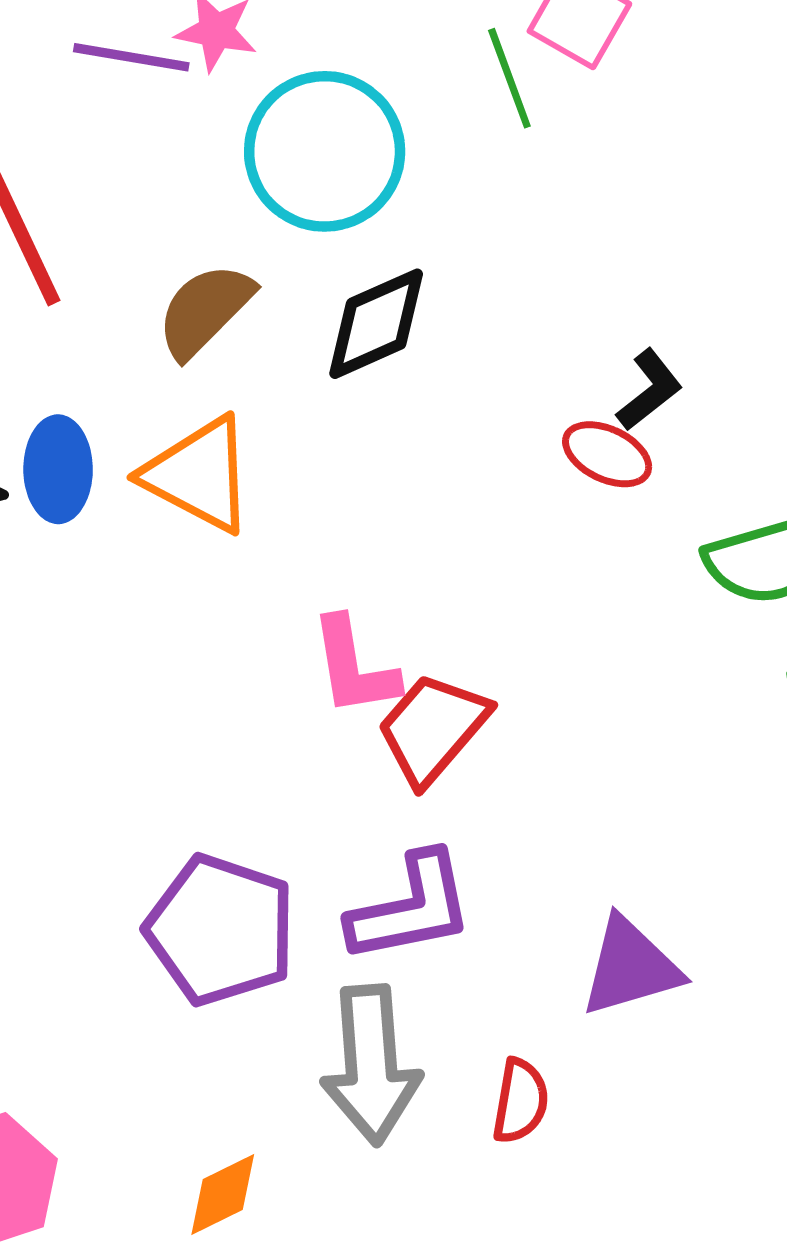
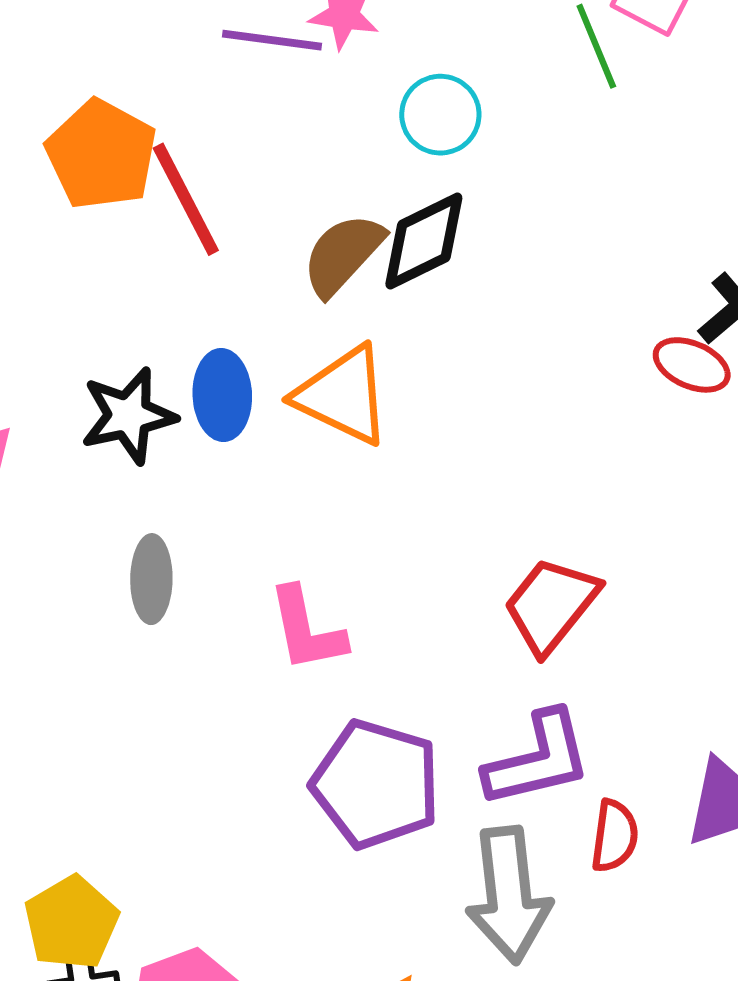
cyan circle: (325, 151) -> (440, 115), size x0.6
black diamond: (376, 324) -> (424, 241), moved
pink L-shape: (354, 667) -> (307, 629), moved
red semicircle: (520, 1101) -> (615, 836), moved

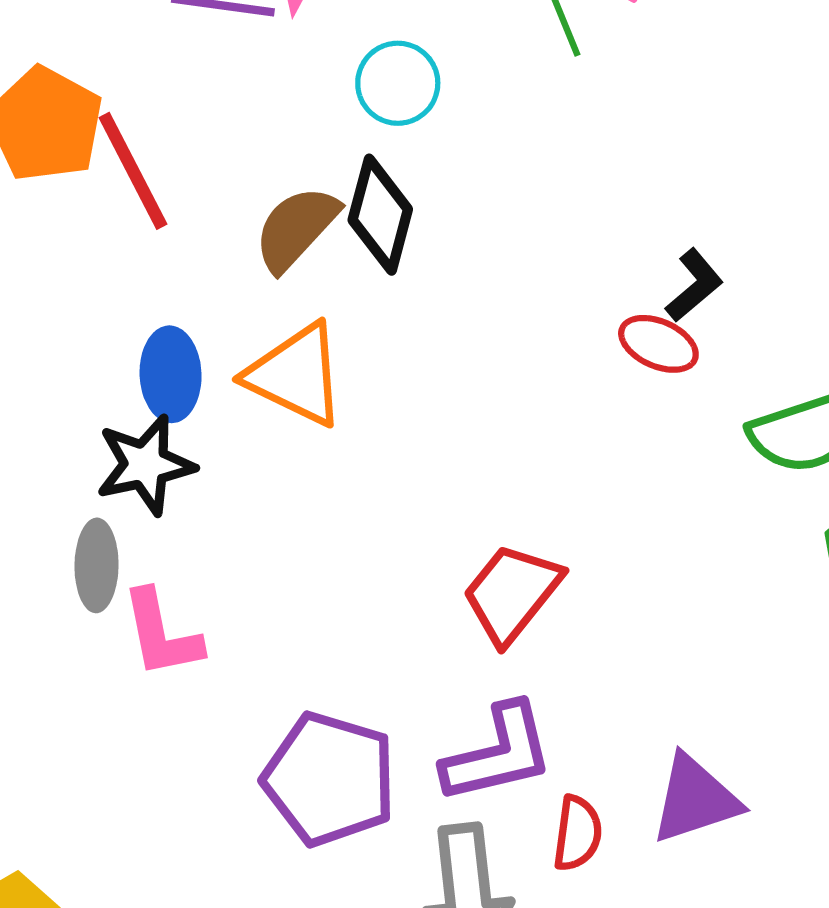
black diamond: (424, 241) -> (380, 215), turned -49
black star: (128, 416) -> (145, 465), moved
pink L-shape: (307, 629) -> (161, 634), moved

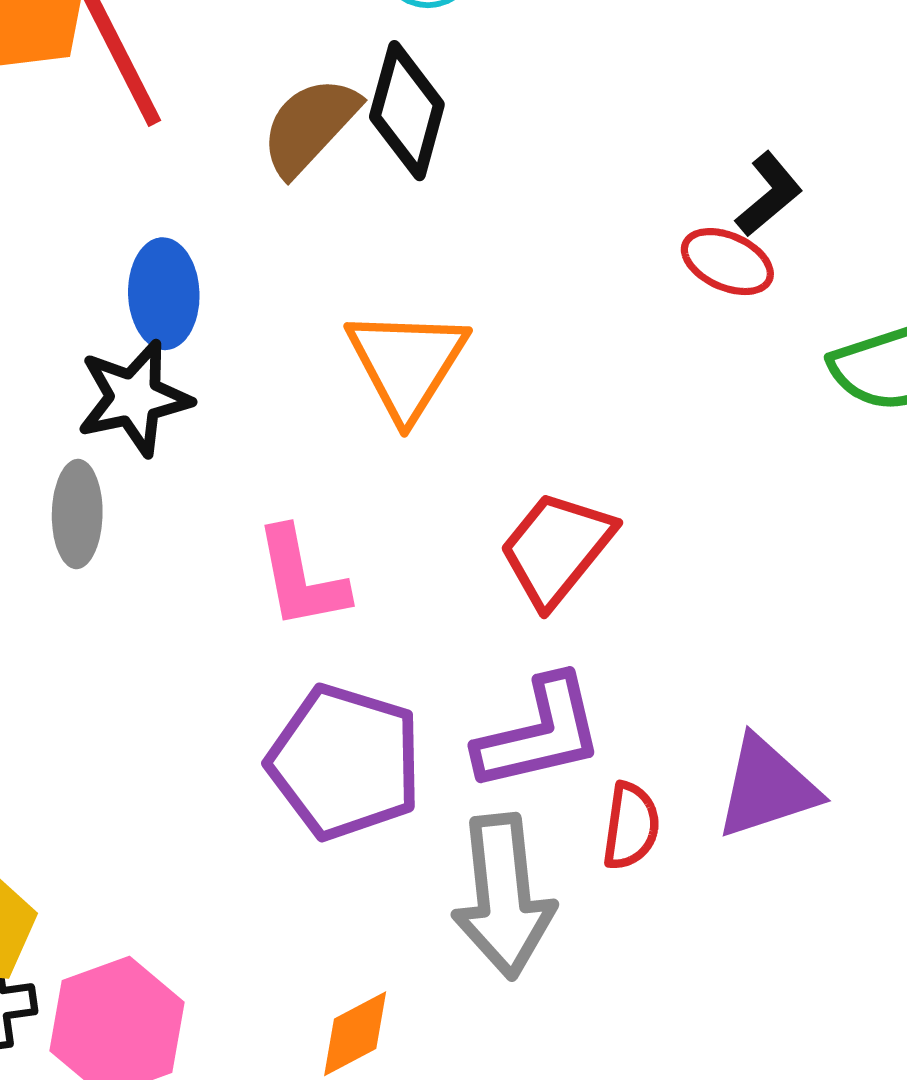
orange triangle: (296, 375) -> (407, 363), moved, turned 36
pink L-shape: (161, 634) -> (301, 578), moved

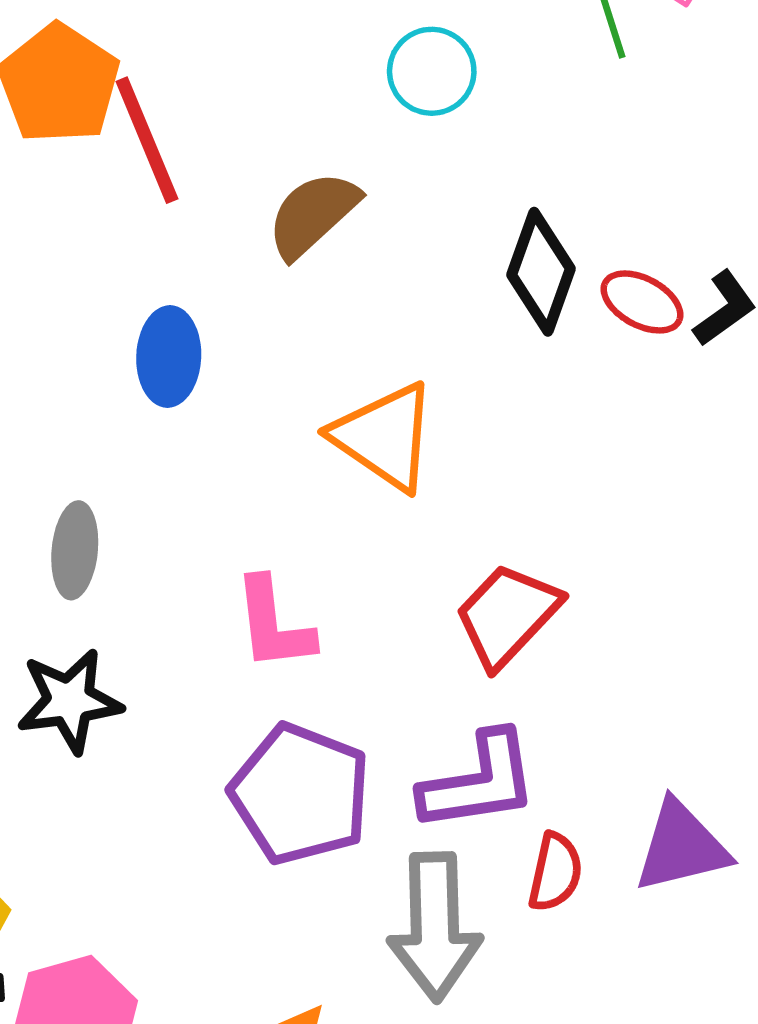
black diamond: (407, 111) -> (541, 272), moved
red ellipse: (727, 262) -> (642, 302), moved
orange triangle: (407, 363) -> (384, 437), turned -32
black star: (134, 398) -> (69, 701), moved

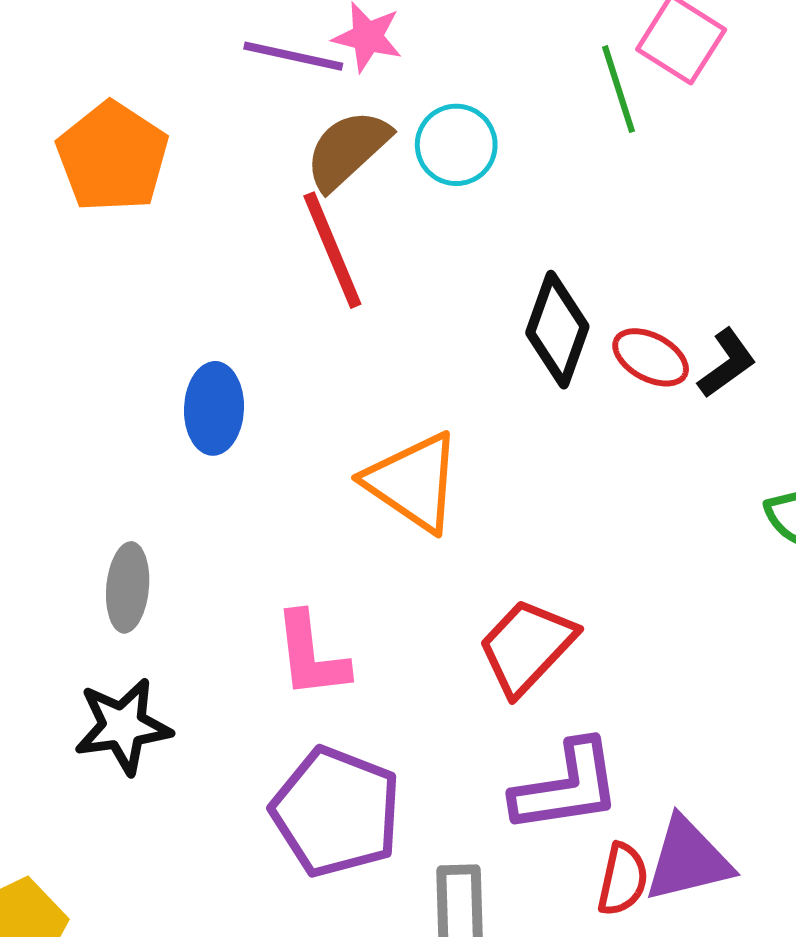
red line: (147, 140) -> (332, 250), moved
brown semicircle: (313, 215) -> (347, 150), moved
purple L-shape: (479, 782) -> (567, 787), moved
red semicircle: (555, 872) -> (623, 879), moved

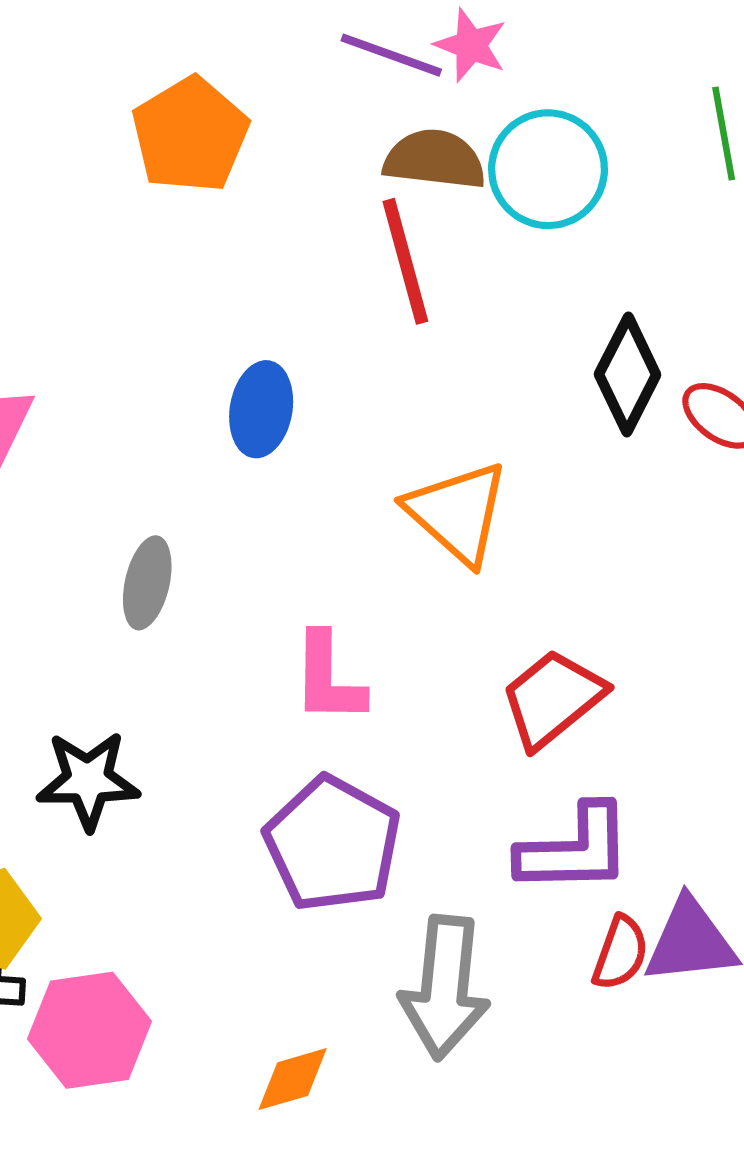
cyan circle: (456, 145) -> (548, 169), size x1.4
brown semicircle: (347, 150) -> (435, 159), turned 42
black star: (123, 726) -> (88, 780), moved

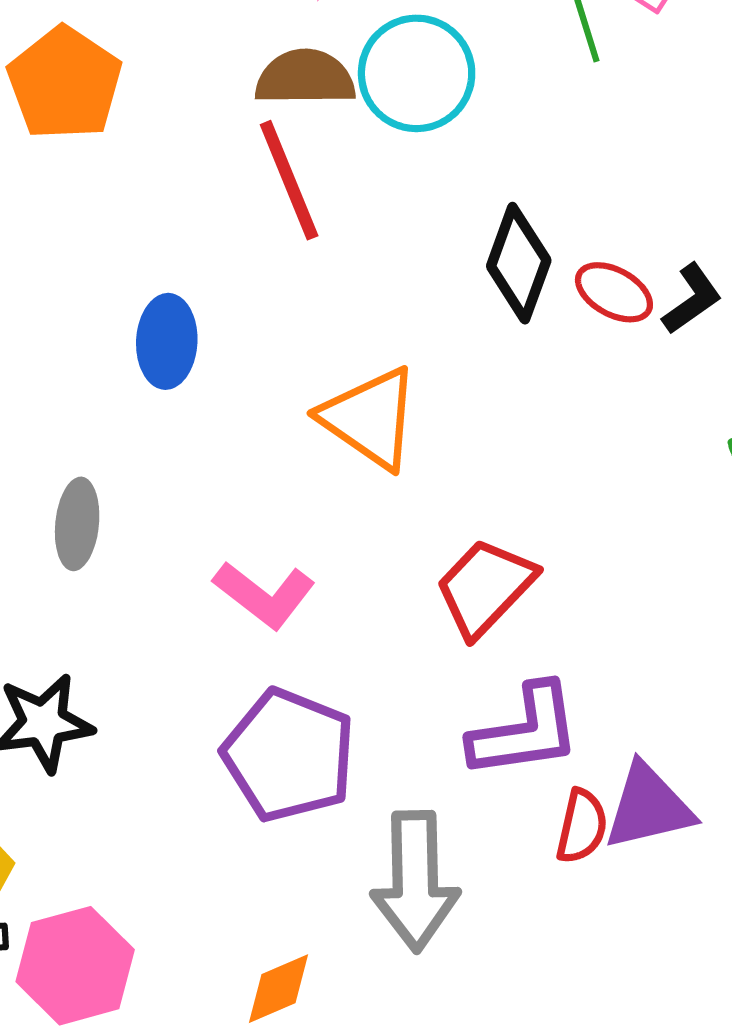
pink L-shape: (328, 678) -> (264, 595), turned -46

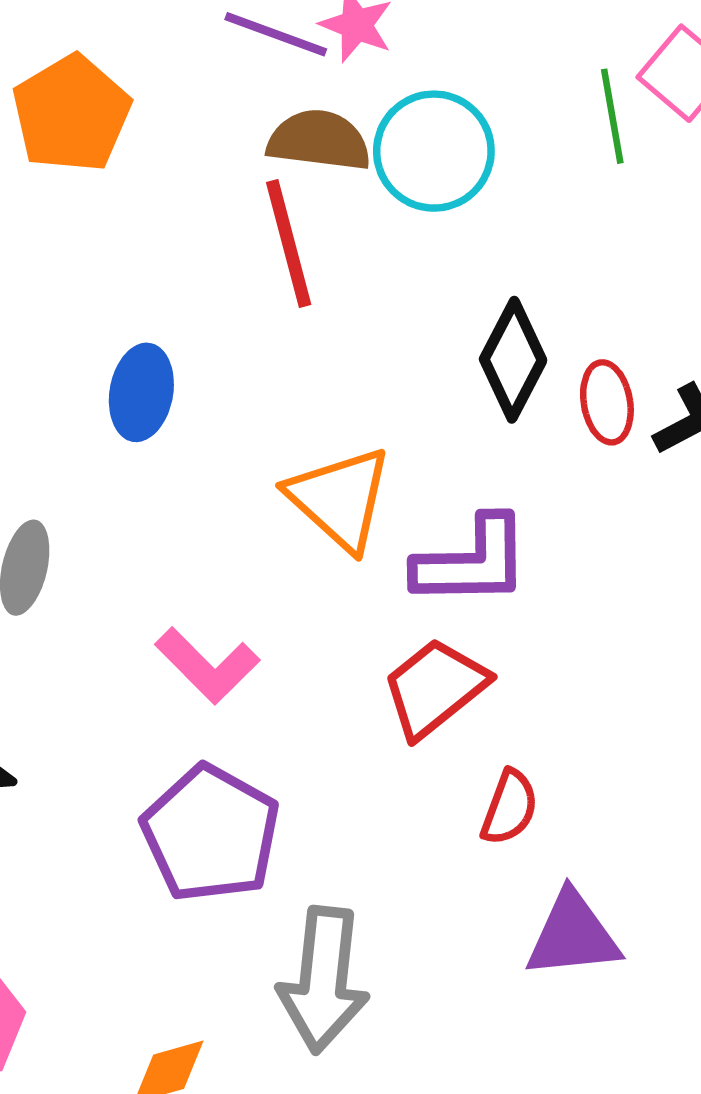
red ellipse: (614, 292) -> (607, 402), turned 44
purple L-shape: (525, 731) -> (472, 562), moved
red semicircle: (582, 826) -> (509, 807), moved

